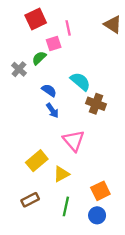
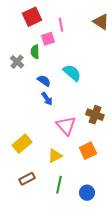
green semicircle: (39, 58) -> (35, 52), turned -48
brown cross: (96, 104) -> (95, 115), moved
yellow rectangle: (37, 161) -> (22, 144), moved
orange square: (100, 191) -> (88, 151), moved

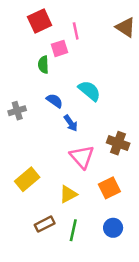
gray cross: (17, 62) -> (17, 111), moved, turned 32
blue arrow: (47, 99) -> (71, 123), moved
brown rectangle: (27, 179) -> (45, 224), moved
blue circle: (87, 193) -> (113, 228), moved

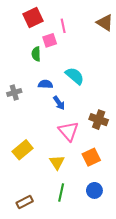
blue semicircle: (55, 101) -> (45, 84), turned -32
yellow triangle: (68, 194) -> (57, 162), turned -35
brown rectangle: (45, 224) -> (25, 202), moved

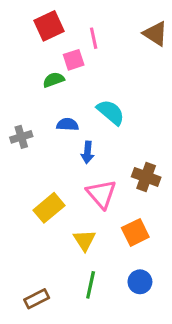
green semicircle: (36, 54) -> (54, 80), turned 72
blue arrow: (59, 103) -> (88, 152), turned 40
yellow rectangle: (23, 150) -> (49, 208), moved

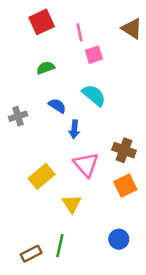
pink square: (74, 60) -> (94, 55), moved
blue semicircle: (67, 125) -> (57, 106), turned 30
orange square: (135, 232) -> (125, 186), moved
green line: (91, 285) -> (60, 246), moved

